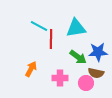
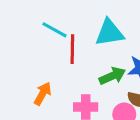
green arrow: (78, 57) -> (112, 76), turned -60

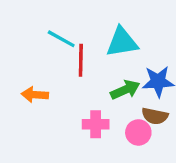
orange arrow: (43, 94) -> (35, 95), moved, turned -115

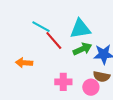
red line: (81, 60) -> (54, 40), turned -42
green arrow: (125, 90) -> (82, 49), moved

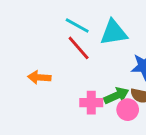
cyan line: (41, 27) -> (77, 25), moved
green arrow: (82, 49) -> (116, 96), moved

